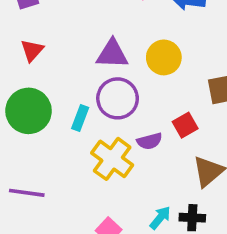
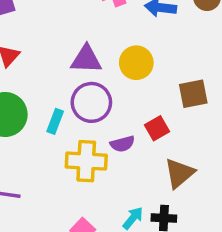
yellow cross: (112, 159) -> (86, 161), turned -33

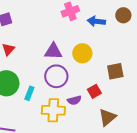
cyan rectangle: (55, 121) -> (29, 93), moved

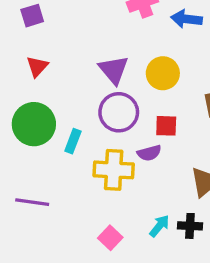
purple triangle: (53, 51) -> (114, 70), turned 48
red square: (94, 91) -> (166, 126), moved, turned 32

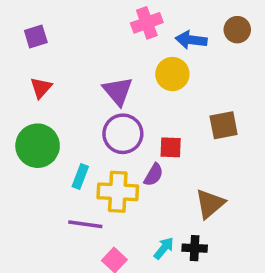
yellow circle: (163, 73) -> (172, 74), moved
cyan rectangle: (73, 141) -> (80, 176), moved
purple semicircle: (149, 153) -> (154, 175), turned -45
purple line: (32, 202) -> (85, 224), moved

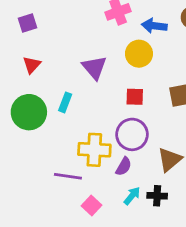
purple circle: (123, 134) -> (132, 134), moved
red square: (171, 147) -> (135, 97), moved
purple semicircle: (154, 175) -> (124, 166), moved
cyan rectangle: (80, 176) -> (65, 102), moved

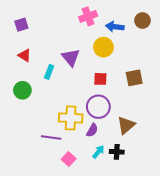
red triangle: (32, 65) -> (24, 55), turned -40
cyan rectangle: (65, 102) -> (49, 72), moved
green circle: (29, 112) -> (22, 90), size x0.7

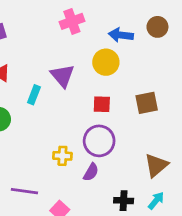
pink cross: (88, 16) -> (72, 21), moved
yellow cross: (71, 118) -> (62, 156), size x0.6
brown triangle: (126, 125) -> (156, 165), moved
purple line: (51, 137) -> (24, 191), moved
cyan arrow: (98, 152) -> (156, 201), moved

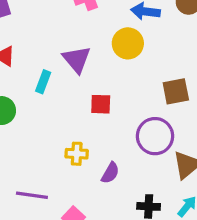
red square: (102, 104) -> (101, 104), moved
purple circle: (99, 141) -> (155, 136), moved

